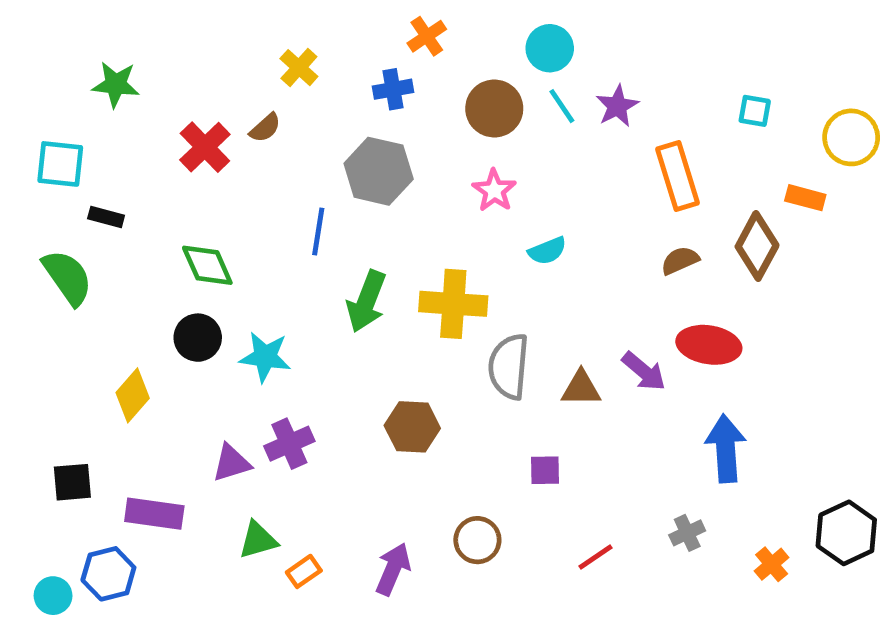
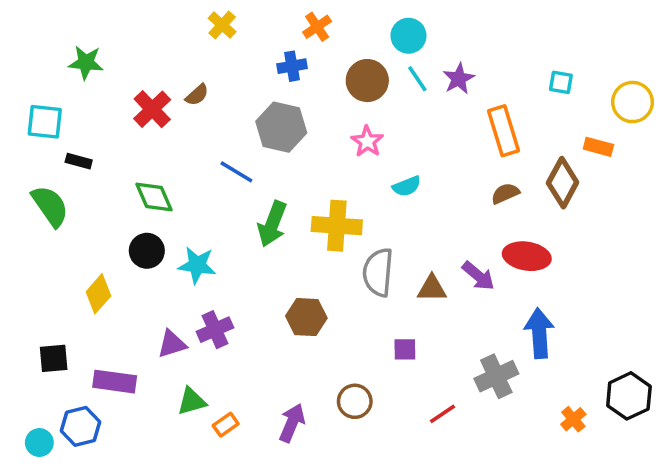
yellow cross: (299, 68) -> (222, 25), moved
blue line: (318, 231) -> (236, 172), turned -68
gray cross: (687, 533) -> (496, 376), moved, size x1.6

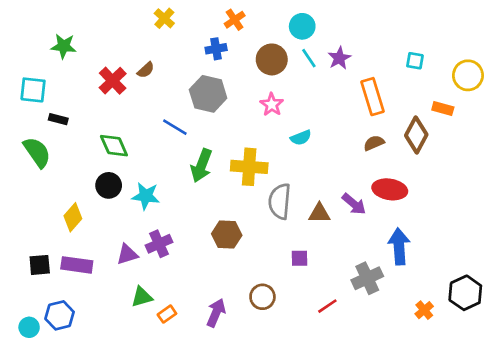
purple rectangle: (115, 382) -> (77, 265), moved

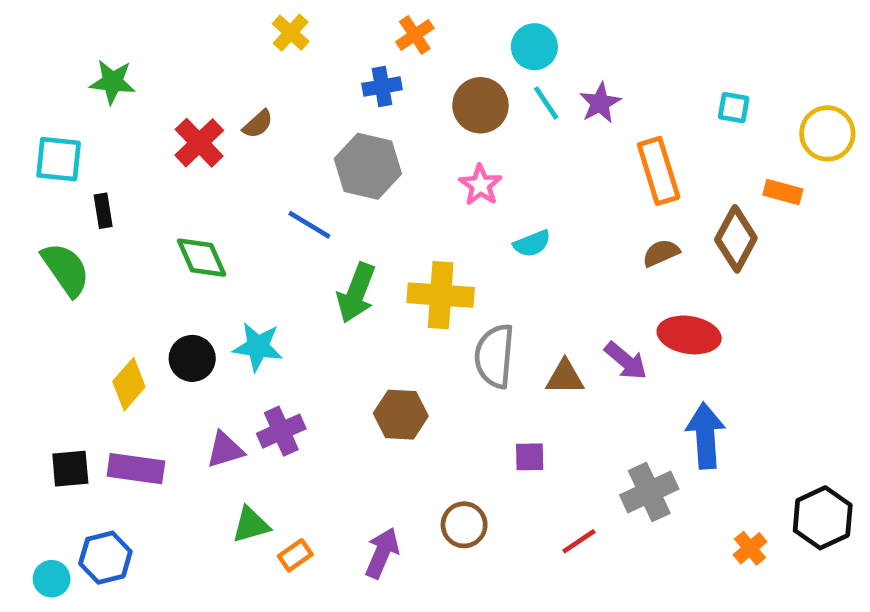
black rectangle: (58, 119) -> (103, 211), turned 66
black circle: (109, 185) -> (192, 358), moved

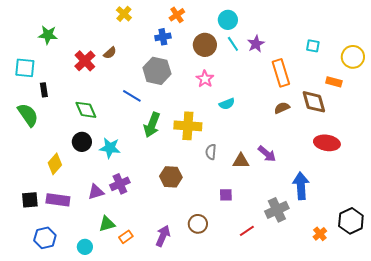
brown diamond: (736, 239) -> (314, 102), turned -44
red ellipse: (689, 335) -> (327, 143), moved
gray semicircle: (495, 356) -> (211, 152), size x0.6
black circle: (192, 358) -> (82, 142), moved
cyan circle: (52, 579) -> (85, 247), moved

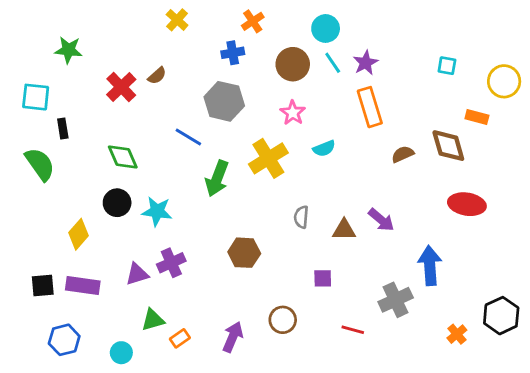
orange rectangle: (281, 73) -> (370, 107), moved
yellow cross: (188, 126) -> (268, 158), moved, turned -36
red line: (247, 231) -> (353, 330), turned 49

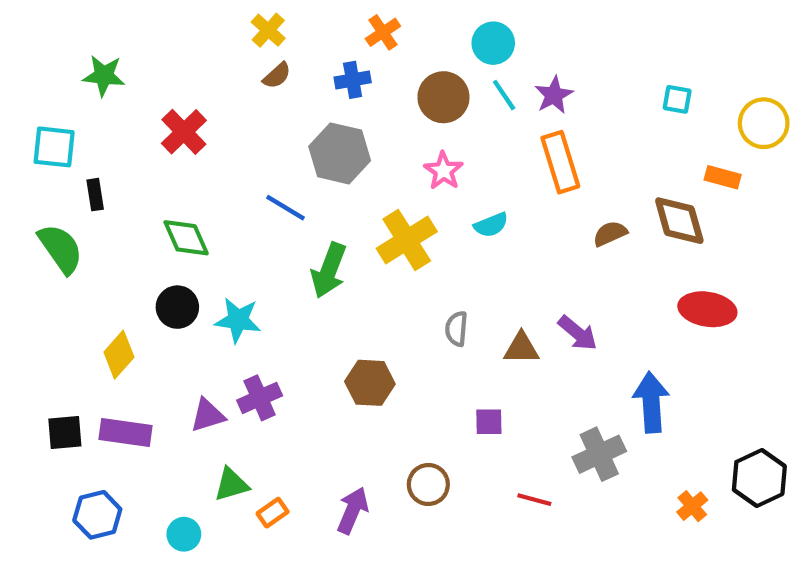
brown semicircle: (157, 76) -> (277, 76), moved

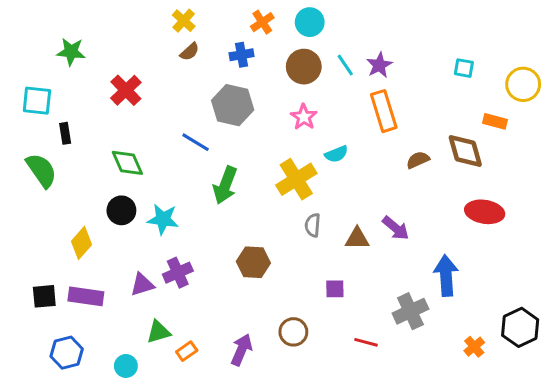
cyan circle: (493, 43) -> (310, 22), moved
yellow cross: (407, 240) -> (296, 179), moved

